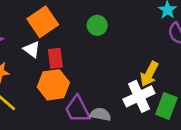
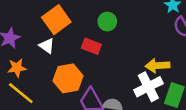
red rectangle: (55, 58) -> (91, 46), moved, turned -60
yellow arrow: (149, 74) -> (157, 66), turned 60

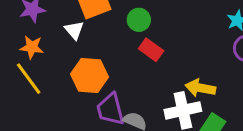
green circle: (107, 22) -> (139, 20), moved
red rectangle: (91, 46) -> (151, 50), moved

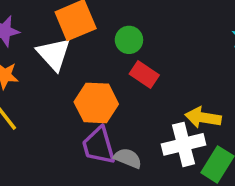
white triangle: (74, 30) -> (54, 54), size x1.5
orange hexagon: (89, 76) -> (96, 103), moved

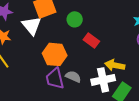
red rectangle: (144, 75) -> (91, 40), moved
gray semicircle: (128, 158) -> (73, 77), moved

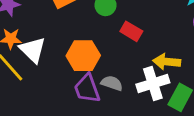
white triangle: (32, 26) -> (33, 50), moved

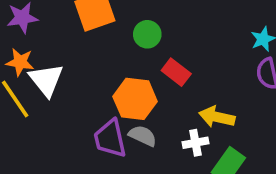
orange hexagon: (83, 56) -> (135, 99), moved
white cross: (153, 83) -> (195, 143), size x0.6

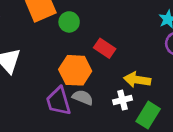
green circle: (147, 34) -> (69, 22), moved

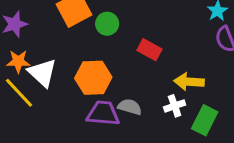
orange hexagon: (75, 70) -> (93, 78), moved
purple trapezoid: (59, 101) -> (103, 113), turned 116

